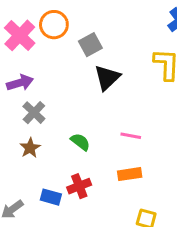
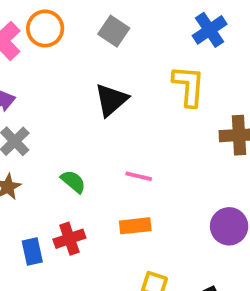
gray square: (90, 45) -> (114, 31), moved, turned -30
blue rectangle: (51, 197) -> (32, 252), turned 60

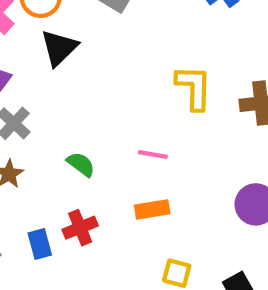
yellow L-shape: (189, 86) -> (194, 87), moved
black triangle: (111, 100) -> (59, 48), moved

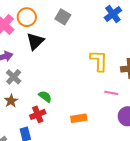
pink line: (153, 155) -> (111, 93), moved
red cross: (80, 228) -> (38, 114), moved

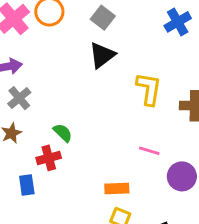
black triangle: (35, 41) -> (102, 55), moved
pink line: (111, 93) -> (149, 151), moved
orange rectangle: (79, 118) -> (117, 188), moved

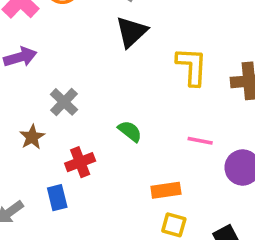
gray cross: (19, 98) -> (64, 102), moved
green semicircle: (63, 133) -> (130, 131), moved

